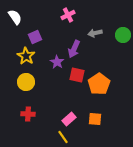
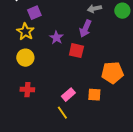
purple arrow: (74, 49) -> (85, 29), moved
orange pentagon: (99, 84) -> (112, 73), moved, turned 30

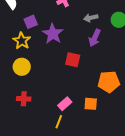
purple arrow: (85, 29) -> (95, 38), moved
purple star: (56, 38) -> (53, 34), moved, size x1.5
yellow line: (62, 113) -> (59, 122), turned 56

